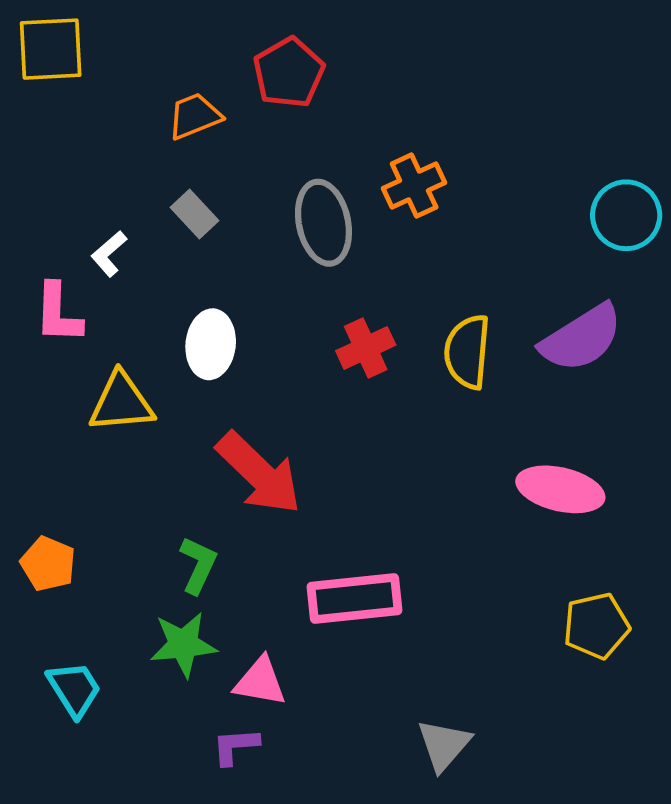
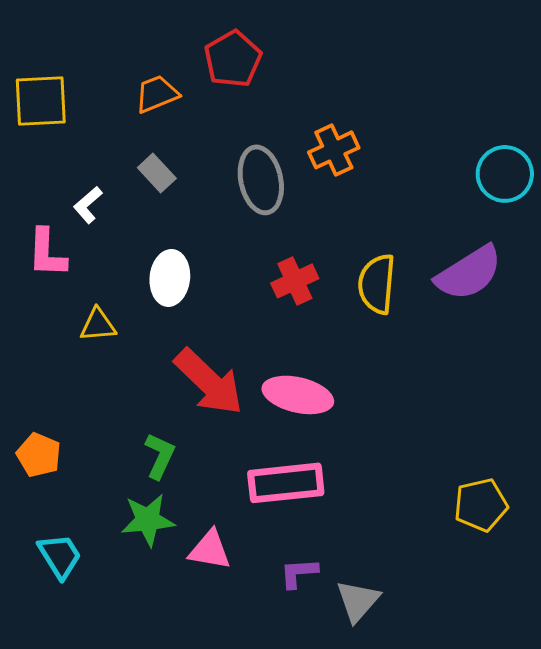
yellow square: (51, 49) -> (41, 101), moved
yellow triangle: (121, 403) -> (98, 325), size x0.7
pink ellipse: (560, 489) -> (298, 395), moved
purple L-shape: (235, 746) -> (299, 573), moved

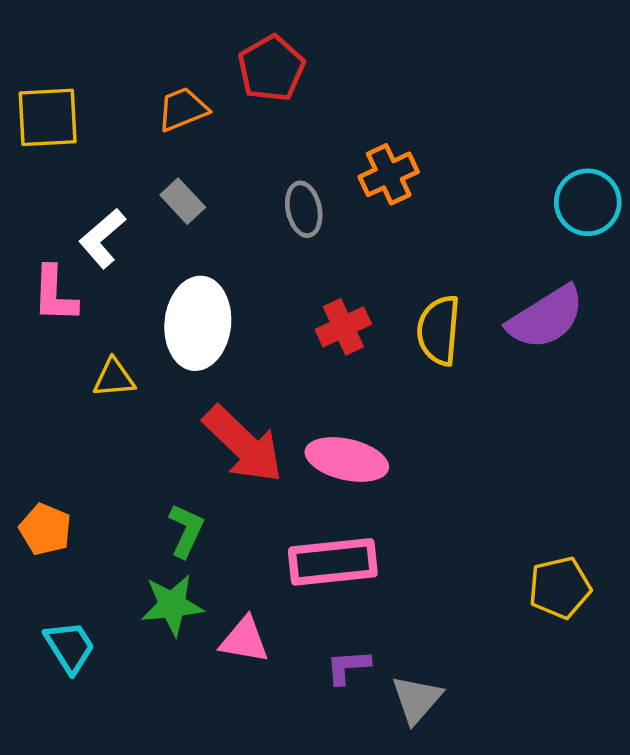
gray ellipse: (261, 180) -> (304, 209), size x0.7
white L-shape: (88, 205) -> (102, 238), size x1.4
white ellipse: (170, 278) -> (198, 323), size x1.4

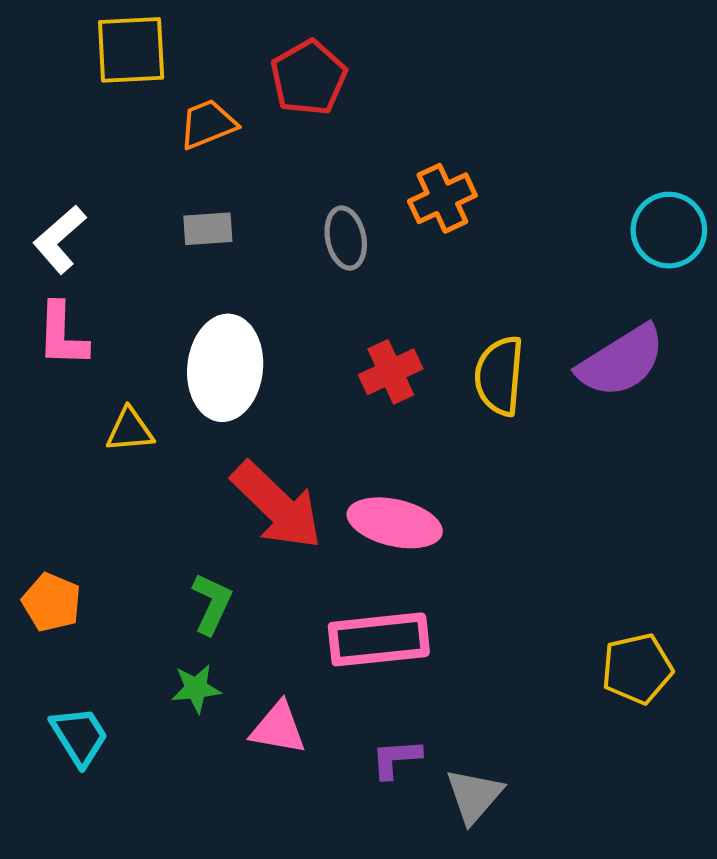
yellow square: (48, 117) -> (131, 50), moved
gray rectangle: (183, 201) -> (208, 229), turned -51
white L-shape: (102, 238) -> (60, 239), moved
green star: (172, 605) -> (196, 688), size x0.7

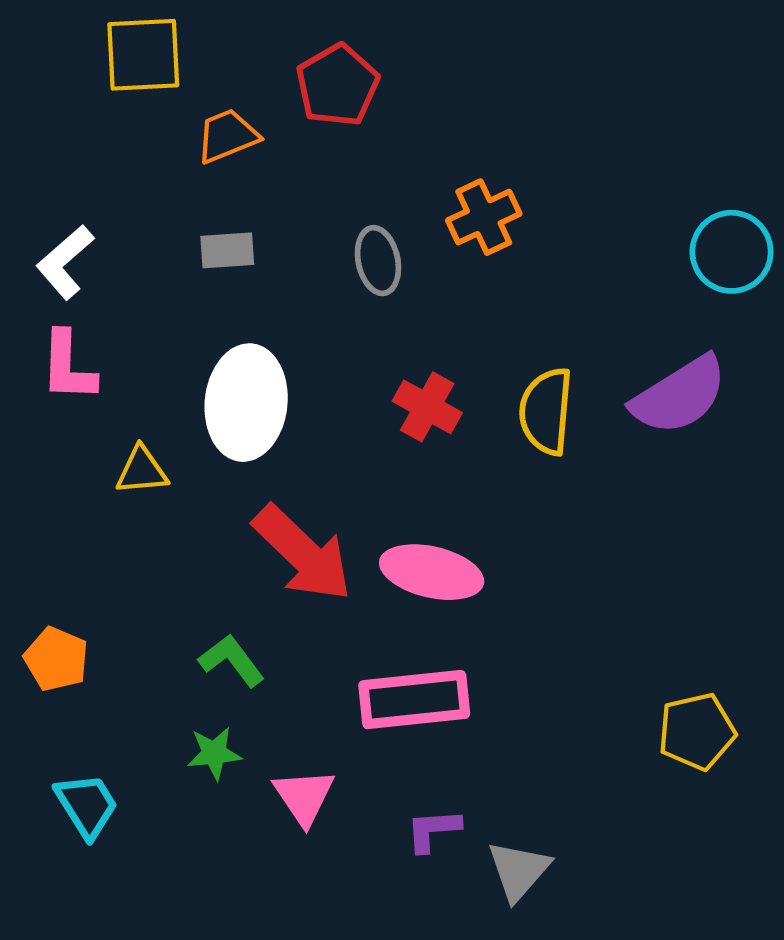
red cross: (391, 372) -> (427, 407), turned -36
green L-shape: (212, 604) -> (232, 660), turned -62
pink triangle: (278, 728) -> (304, 797), turned 46

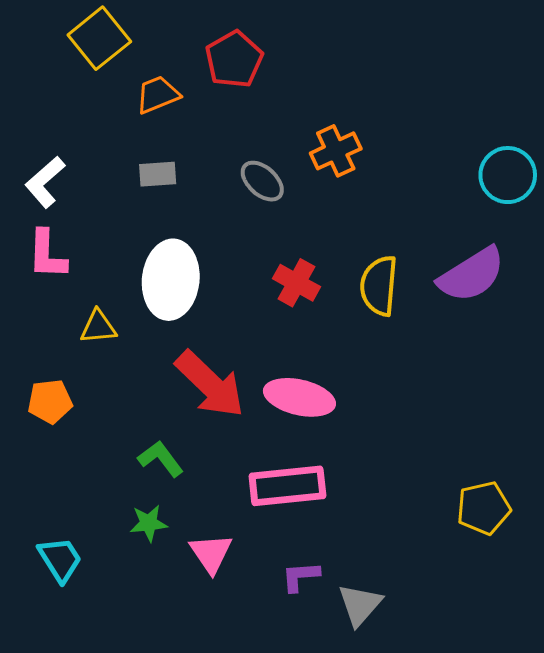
yellow square: (143, 55) -> (99, 38), turned -36
gray ellipse: (378, 261) -> (262, 181), turned -36
orange pentagon: (56, 659) -> (50, 401), moved, turned -30

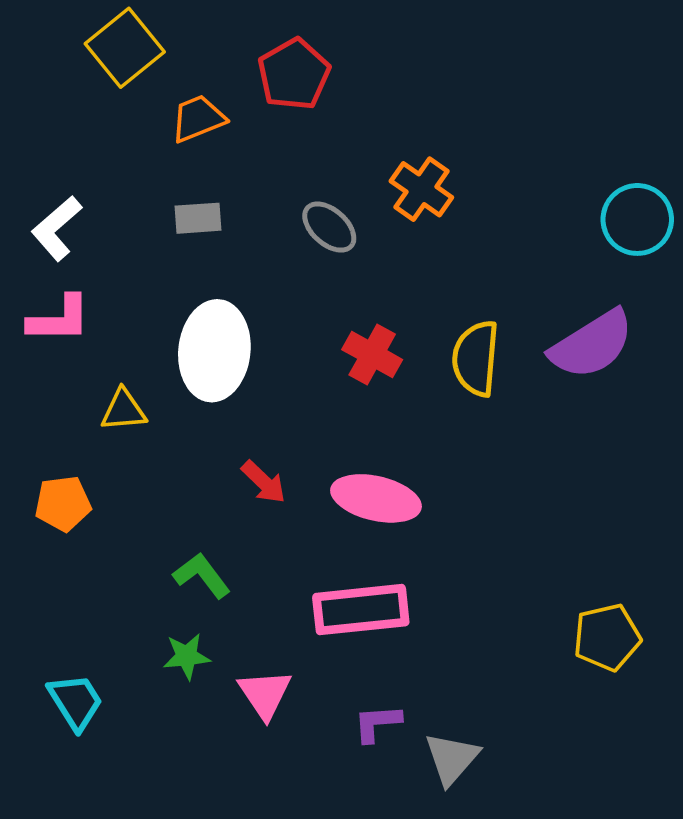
orange cross: (336, 151) -> (421, 189), turned -30
pink L-shape: (47, 255) -> (59, 319), turned -92
red arrow: (210, 384) -> (264, 482), size x0.5

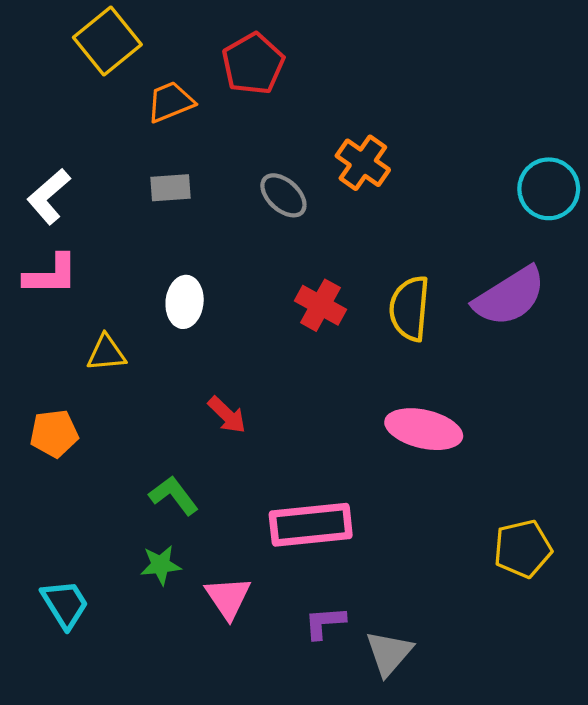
white ellipse: (214, 351) -> (185, 302), size x0.6
pink ellipse: (376, 498) -> (424, 429), moved

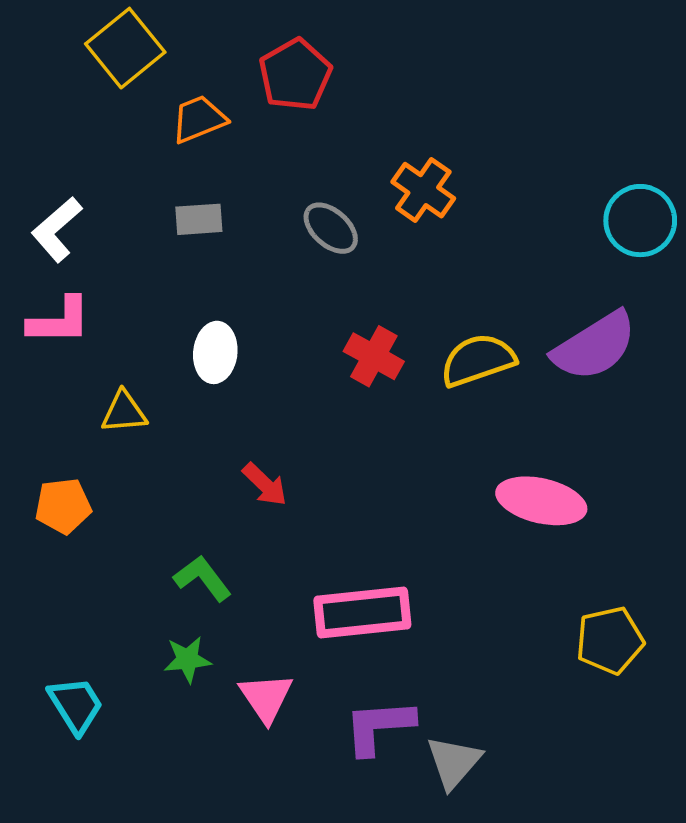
yellow semicircle: (410, 308) -> (478, 360), turned 66
pink ellipse: (424, 429) -> (541, 501), moved
purple L-shape: (325, 623) -> (379, 727), size x1.5

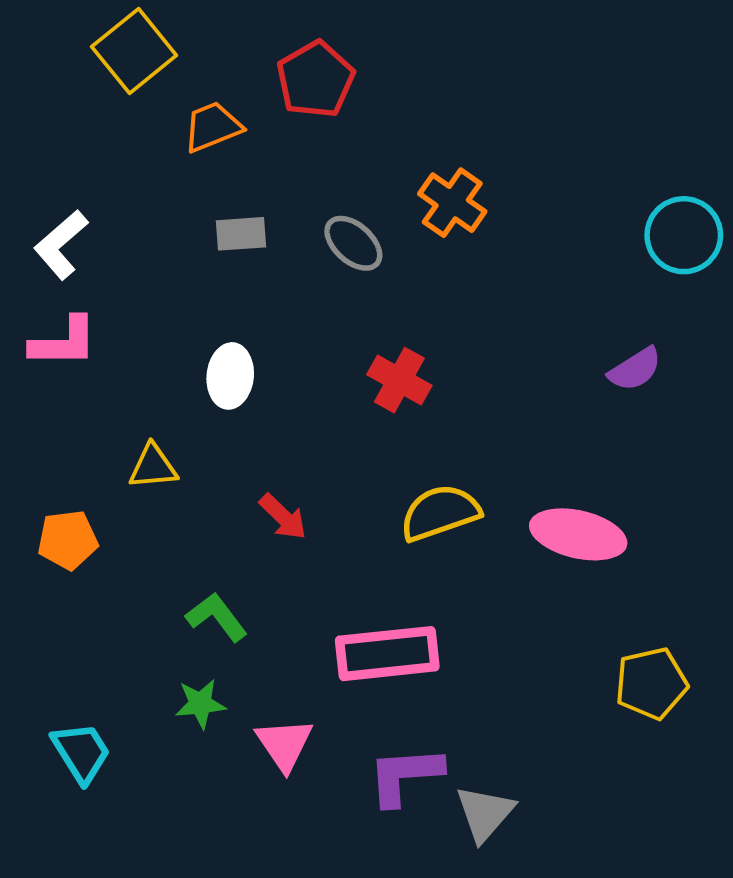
gray rectangle: (199, 219) -> (241, 234), moved
purple semicircle: (595, 346) -> (635, 369), size x0.6
yellow semicircle: (478, 360) -> (440, 513), moved
yellow triangle: (124, 412) -> (153, 467), moved

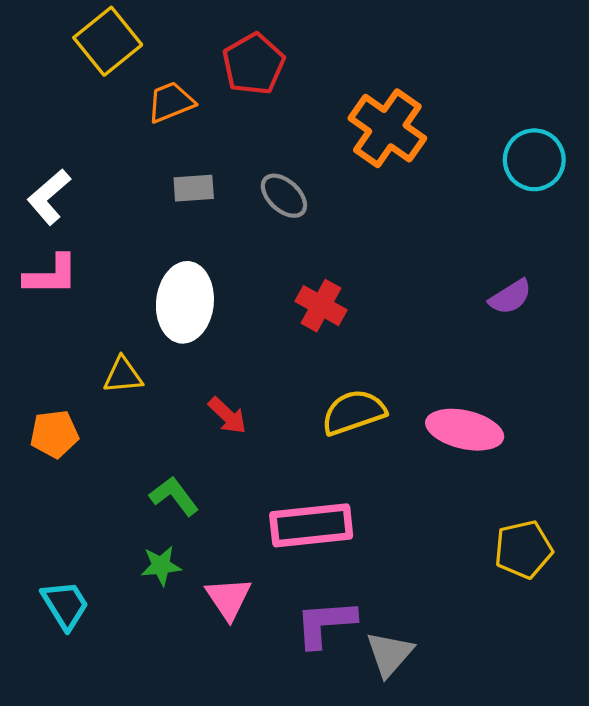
orange cross: (452, 203) -> (387, 128), moved, size x1.4
cyan circle: (684, 235) -> (534, 160), moved
white ellipse: (230, 376) -> (185, 302), size x1.5

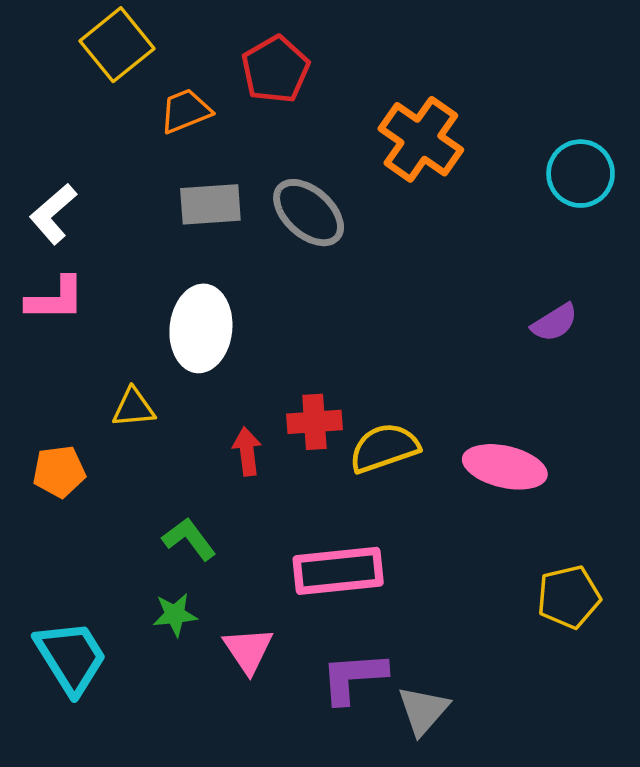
gray rectangle: (194, 188) -> (210, 204), size x1.4
gray ellipse: (284, 196) -> (309, 213), size x1.4
red cross: (321, 306) -> (314, 422), moved, turned -33
red arrow: (227, 416) -> (247, 451), turned -141
cyan trapezoid: (65, 605) -> (71, 657), size x1.4

